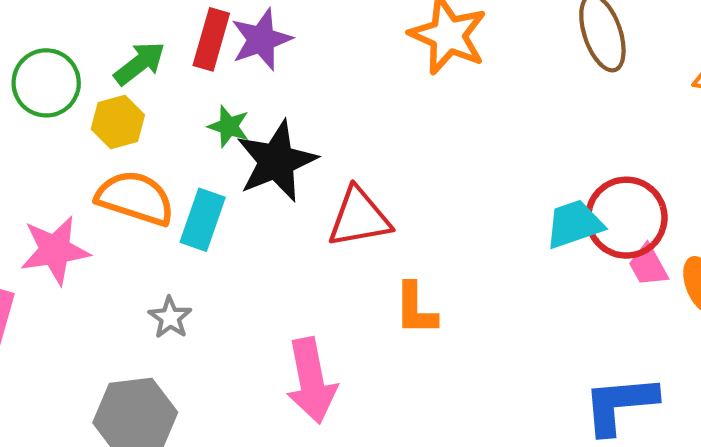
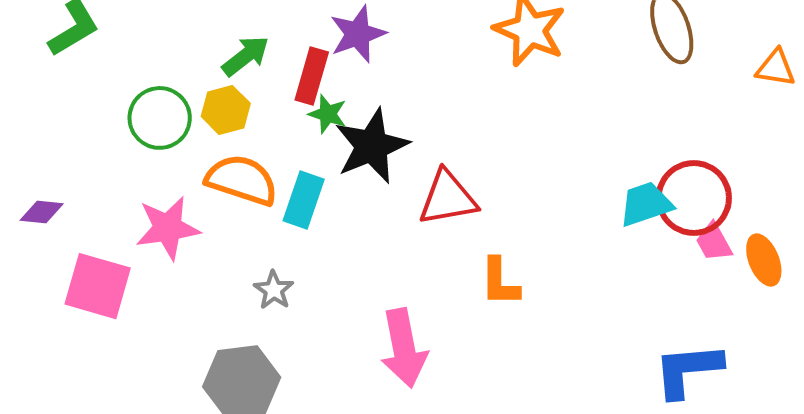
red rectangle: (211, 39) -> (312, 76), moved
green circle: (46, 83) -> (160, 118), moved

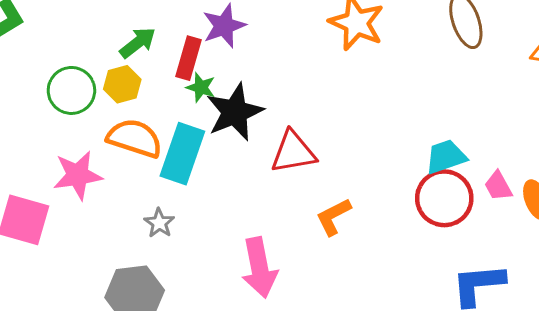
red circle: (694, 198) -> (444, 198), moved
cyan rectangle: (304, 200) -> (182, 154), size x1.4
orange L-shape: (500, 282) -> (333, 217), turned 63

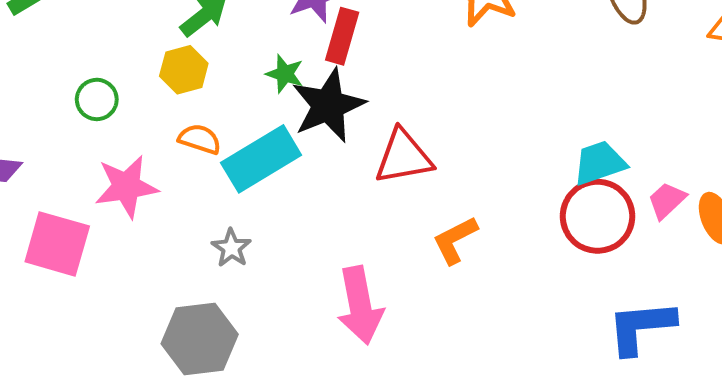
red rectangle: (189, 58) -> (342, 36), moved
green circle: (71, 90) -> (97, 99), moved, size x0.7
orange semicircle: (135, 138) -> (200, 139), size x0.6
cyan rectangle: (182, 154) -> (261, 159), turned 40
pink trapezoid: (498, 186) -> (667, 200), turned 76

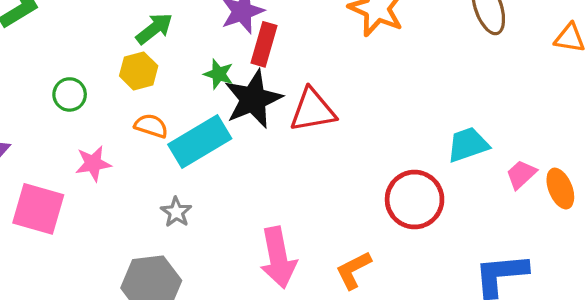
red triangle: (404, 157) -> (313, 110), moved
pink star: (126, 187) -> (93, 163), size x0.7
red circle: (598, 216) -> (415, 200), moved
orange L-shape: (455, 240) -> (353, 270), moved

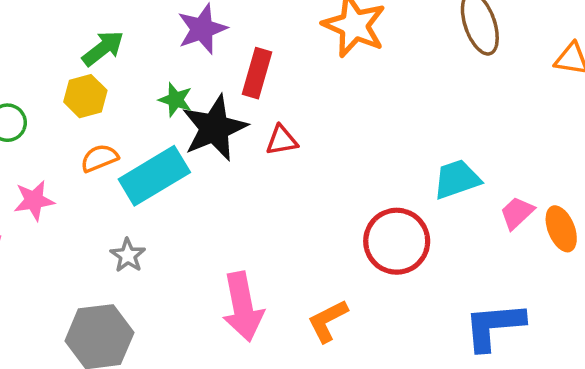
red rectangle: (264, 44) -> (257, 73), moved
red triangle: (313, 110) -> (282, 140), size x0.6
orange semicircle: (151, 126) -> (99, 158), turned -40

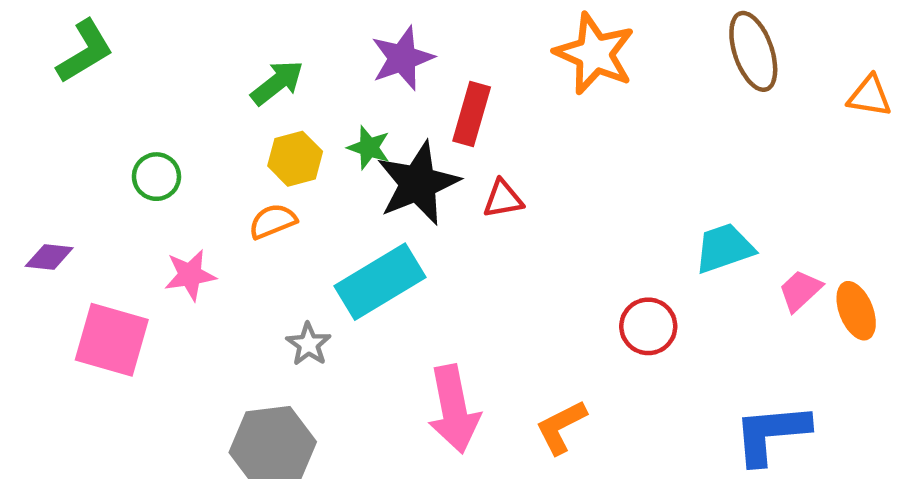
yellow hexagon: (85, 96) -> (295, 159), moved
cyan rectangle: (154, 176) -> (380, 282), moved
red circle: (397, 241) -> (648, 326), size x0.7

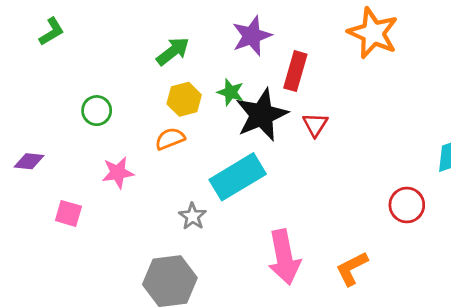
green L-shape: (85, 51) -> (52, 32), size x0.7
red triangle: (503, 199) -> (315, 125), turned -48
pink square: (112, 340) -> (68, 213), size x0.6

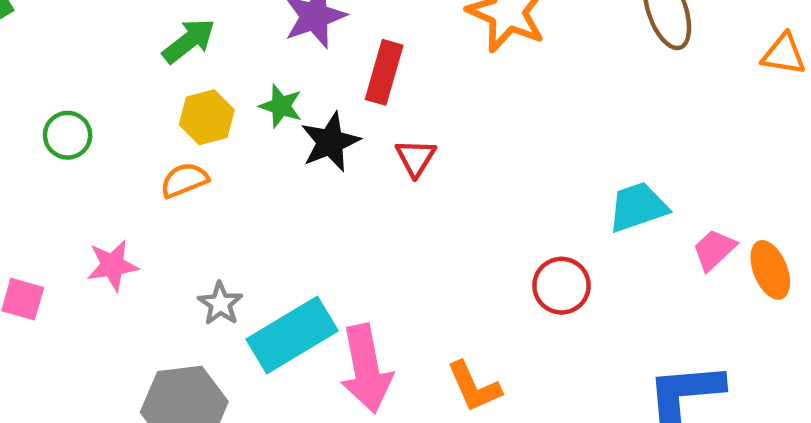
black star: (262, 115) -> (330, 142), size x0.7
pink star: (118, 173) -> (112, 265), moved
cyan rectangle: (238, 177) -> (292, 335), moved
orange L-shape: (352, 268) -> (474, 387), turned -87

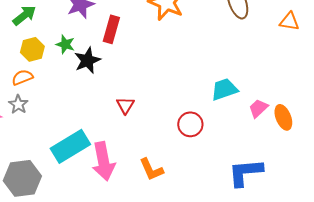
red triangle: (416, 158) -> (125, 105), moved
gray star: (220, 304) -> (18, 104), moved

